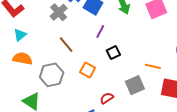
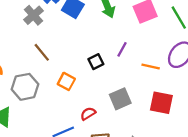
purple line: (100, 31) -> (122, 49), moved
orange line: (153, 66) -> (151, 66), moved

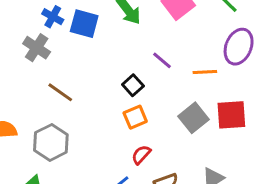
purple line: (122, 49) -> (162, 60), turned -63
orange square: (66, 81) -> (135, 117), moved, turned -36
gray square: (120, 99) -> (193, 118), moved

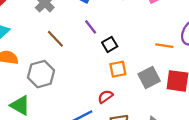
purple line: (162, 60) -> (91, 27), moved
orange square: (135, 117) -> (118, 69), moved

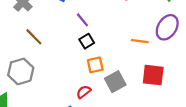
purple line: (91, 27) -> (82, 20), moved
gray square: (149, 77) -> (115, 82), moved

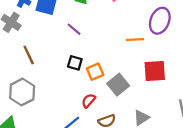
brown line: (34, 37) -> (29, 55), turned 30
black square: (87, 41) -> (75, 63), moved, turned -32

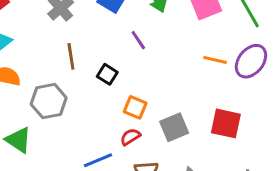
orange line: (135, 40) -> (215, 60), moved
black square: (75, 63) -> (107, 74), moved
orange square: (95, 72) -> (135, 107), moved, turned 30

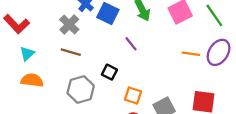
brown line: (71, 56) -> (71, 52), moved, turned -60
gray hexagon: (49, 101) -> (81, 89), moved

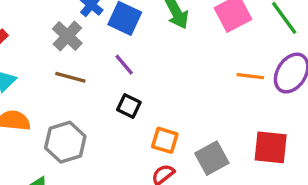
purple line: (131, 44) -> (124, 65), moved
gray hexagon: (81, 89) -> (65, 142), moved

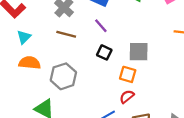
gray square: (212, 158) -> (139, 52), moved, turned 30

